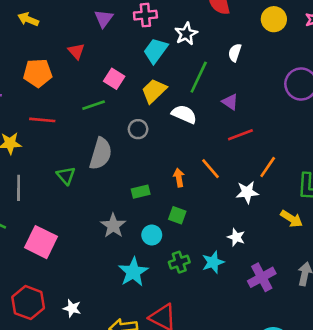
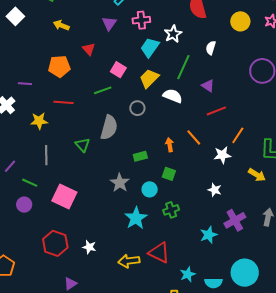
yellow arrow: (28, 19) -> (61, 25), moved
cyan star: (213, 262) -> (209, 235), moved

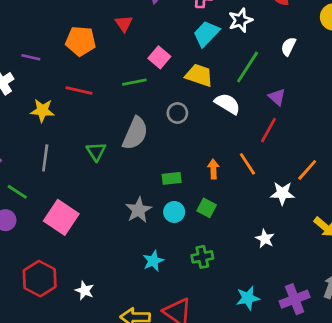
yellow trapezoid: (149, 78) -> (199, 75), turned 55
red line: (216, 111) -> (268, 130), moved, turned -48
cyan circle: (150, 189) -> (174, 212), moved
cyan star: (136, 218) -> (153, 261), size x0.7
purple cross: (235, 220) -> (295, 299), moved

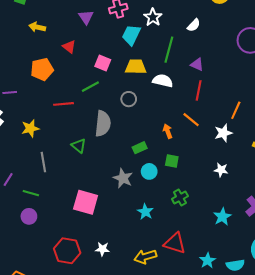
white semicircle: (288, 46) -> (194, 25), turned -144
red line: (79, 90) -> (64, 104), moved
pink square: (61, 217) -> (86, 202), moved

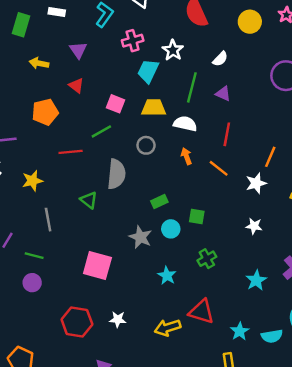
purple triangle: (86, 17) -> (78, 50), moved
purple triangle: (197, 64) -> (223, 94), moved
orange arrow: (168, 131) -> (186, 156), moved

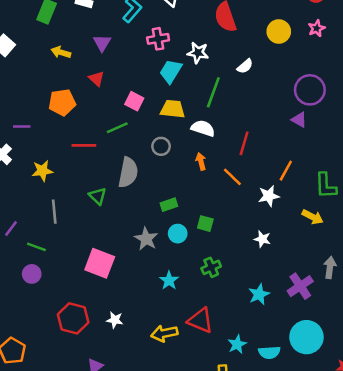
white star: (173, 50) -> (198, 53), turned -30
purple triangle: (223, 94) -> (299, 120), moved

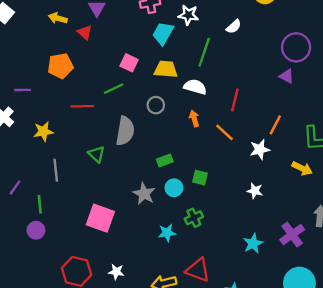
red triangle: (96, 79) -> (85, 32), moved
green line: (36, 247) -> (40, 204), turned 66
green cross: (211, 267) -> (194, 218), moved
cyan star: (169, 280) -> (167, 233), turned 30

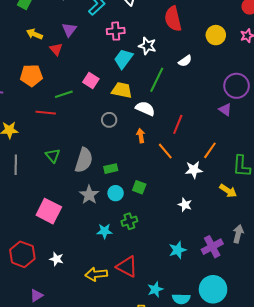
green line: (114, 89) -> (64, 94), moved
gray semicircle: (125, 131) -> (84, 160), moved

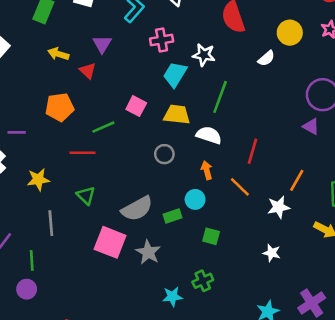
white semicircle: (185, 61) -> (266, 58), moved
green triangle: (53, 156) -> (86, 195), moved
gray semicircle: (84, 160) -> (137, 209), turned 50
cyan circle: (116, 193) -> (195, 199), moved
pink square: (49, 211) -> (110, 242), moved

